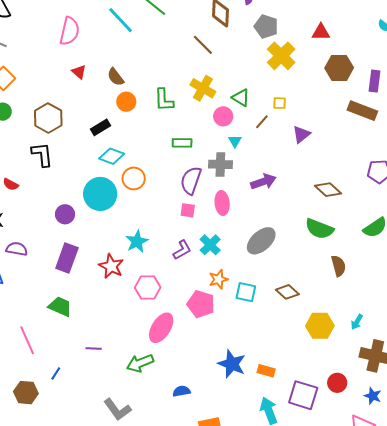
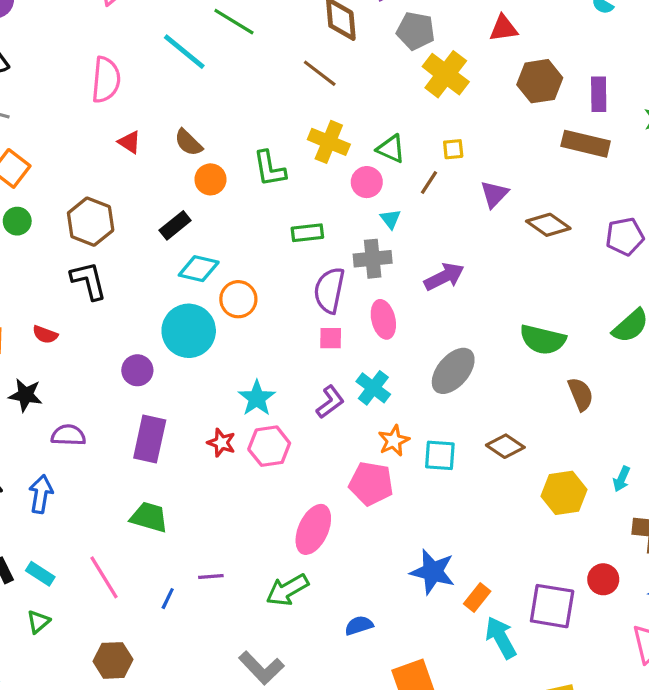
brown diamond: (328, 190) -> (548, 225), moved
red star: (111, 266) -> (221, 443), size x0.7
pink hexagon: (148, 287) -> (269, 446), moved
orange rectangle: (266, 371) -> (477, 598), moved, turned -60
blue line: (56, 374) -> (168, 599), moved

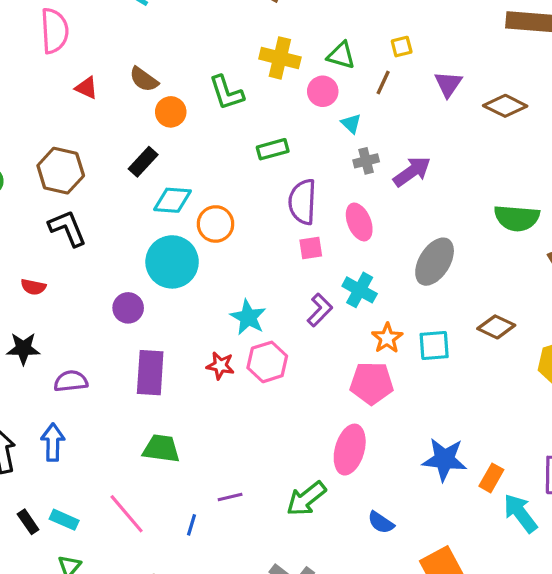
gray cross: (373, 259) -> (366, 161), moved, size x0.7
pink ellipse: (313, 529) -> (350, 450), moved
blue semicircle: (359, 625) -> (381, 523), turned -120

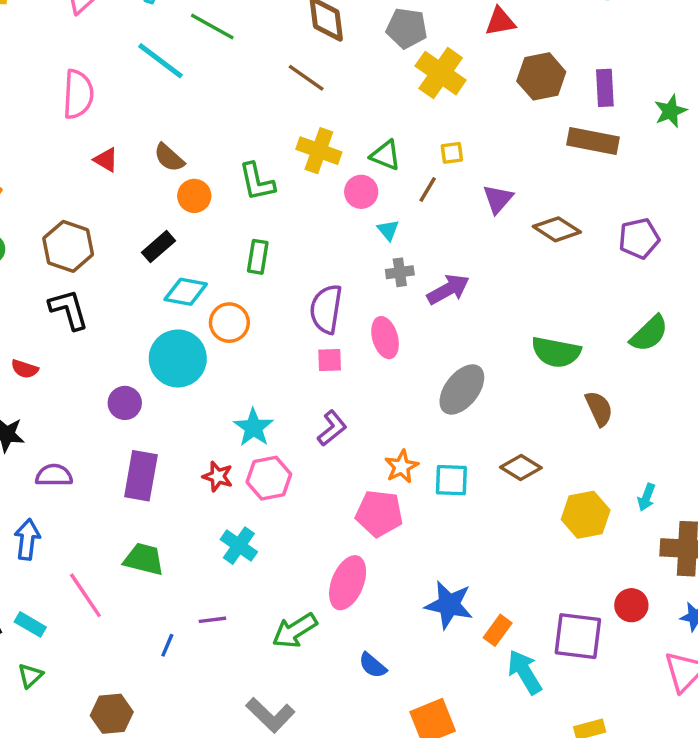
green rectangle: (273, 149) -> (258, 257), moved, turned -72
cyan cross: (360, 290) -> (239, 546), moved
pink line: (127, 514) -> (85, 595), moved

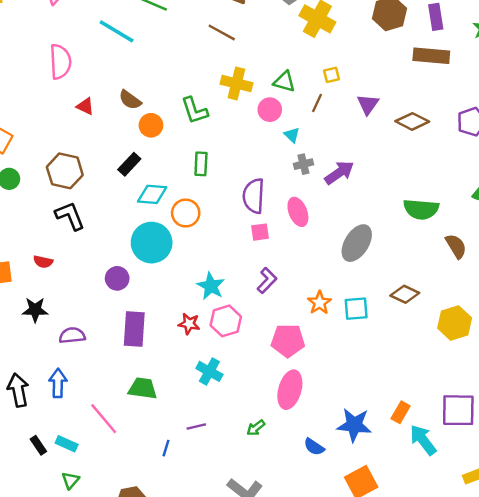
pink pentagon: (379, 513) -> (288, 341), moved
blue star: (449, 605) -> (354, 425), moved
green arrow: (295, 631) -> (256, 428), size x0.6

